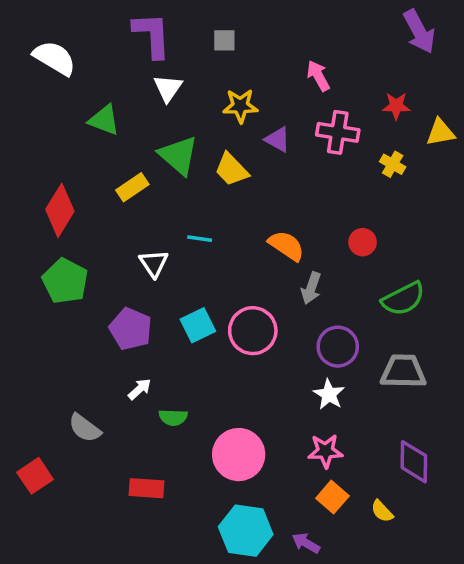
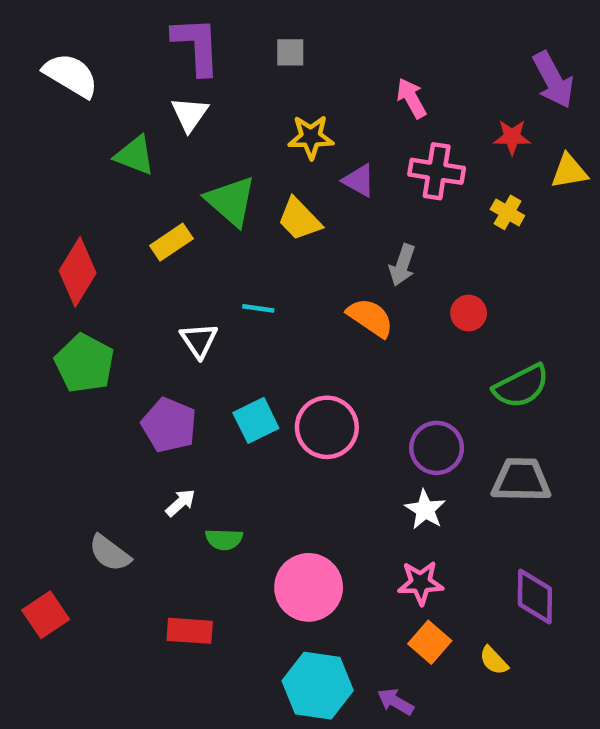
purple arrow: (419, 31) -> (553, 80), moved
white triangle: (168, 88) -> (190, 114), moved
gray arrow: (311, 288) -> (402, 265), moved

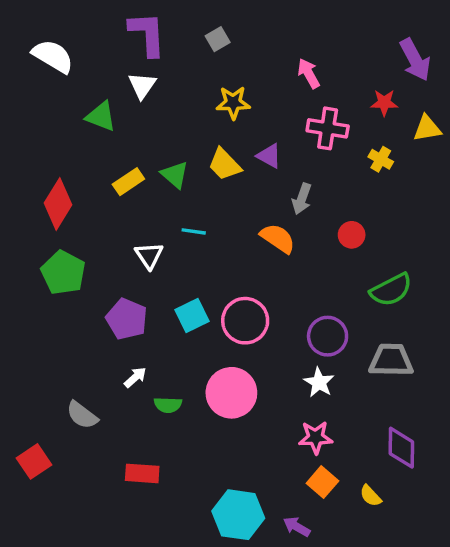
gray square: (290, 52) -> (218, 39), turned -30
purple triangle: (359, 180) -> (269, 156), moved
green triangle: (231, 201) -> (175, 175), moved, size x0.7
pink circle: (309, 587) -> (231, 393), moved

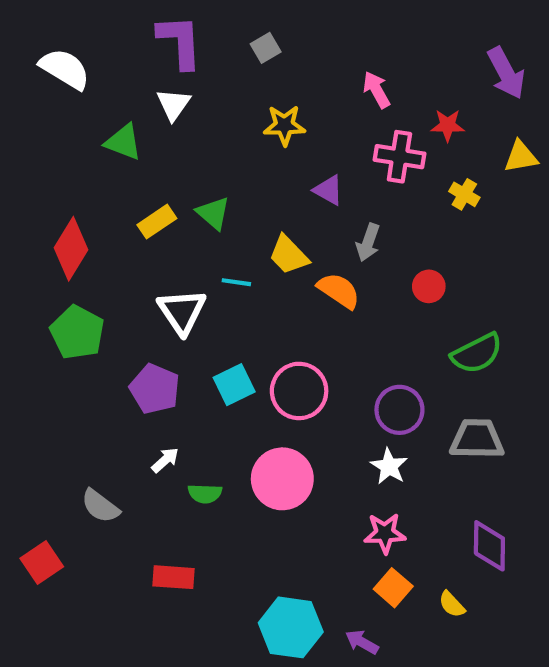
red star: (384, 103) -> (448, 125), moved
yellow trapezoid: (225, 164) -> (289, 255), moved
white triangle: (149, 255) -> (182, 311), size x1.4

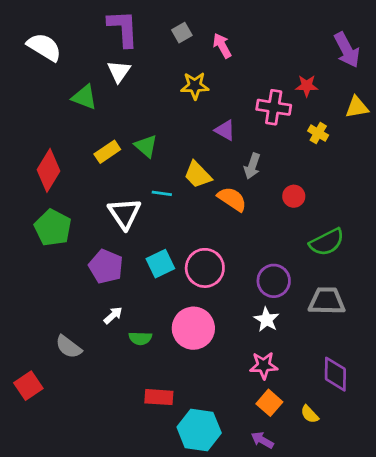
pink arrow: (376, 90) -> (222, 46), moved
red rectangle: (174, 577) -> (159, 397), moved
purple arrow: (362, 642) -> (262, 440), moved

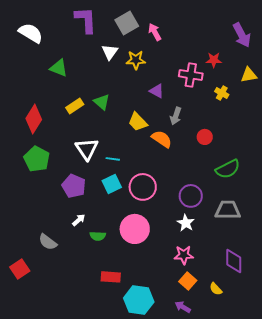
gray square: (182, 33) -> (127, 23), size x1.6
white triangle: (119, 71) -> (110, 52), moved
cyan line: (162, 193) -> (113, 159), moved

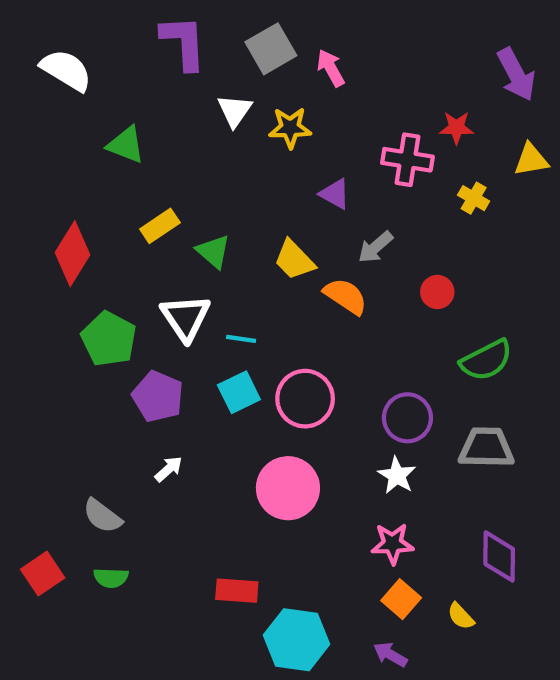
green triangle: (102, 102) -> (213, 251), moved
gray arrow: (176, 116) -> (375, 247), turned 30
green pentagon: (37, 159) -> (109, 339), moved
green semicircle: (98, 236) -> (111, 578), moved

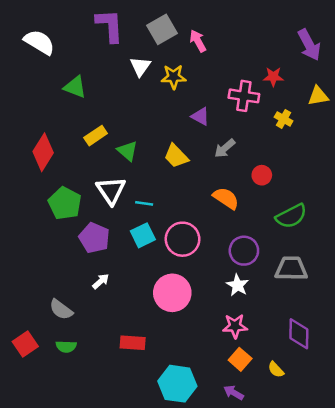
orange semicircle: (346, 296) -> (226, 198), moved
red rectangle: (237, 591) -> (133, 343), moved

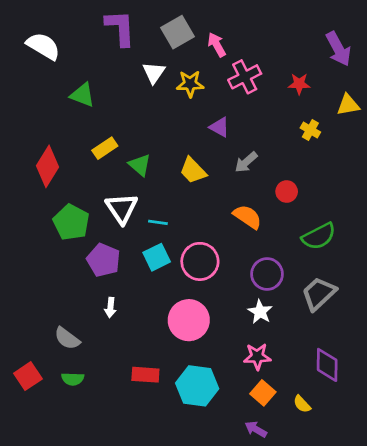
pink cross: (244, 96) -> (245, 77), moved, turned -36
gray trapezoid: (291, 269) -> (319, 294), turned -44
white arrow: (101, 281) -> (110, 308), turned 138
cyan hexagon: (177, 384) -> (197, 386), moved

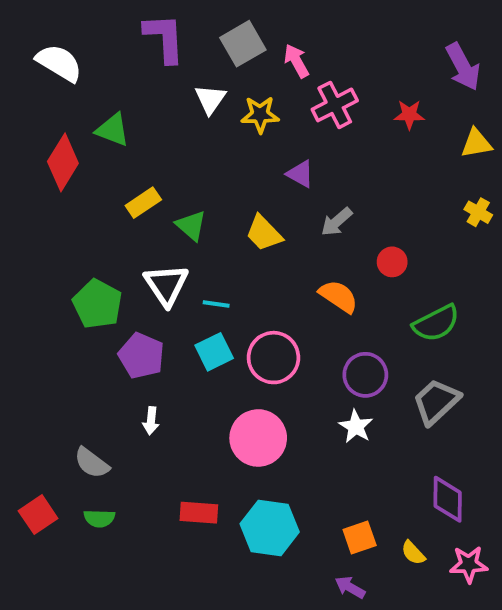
yellow cross: (310, 130) -> (478, 212), moved
red diamond: (48, 166) -> (63, 162), moved
pink star: (257, 357) -> (469, 564), moved
orange square: (263, 393) -> (360, 538), turned 30

